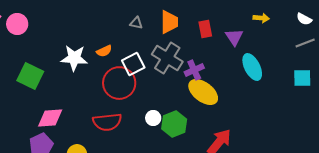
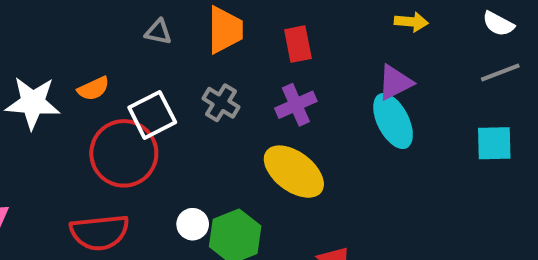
purple triangle: (234, 37) -> (395, 83), moved, turned 36
gray cross: (167, 58) -> (221, 103), size x0.6
purple cross: (194, 70) -> (296, 105), moved

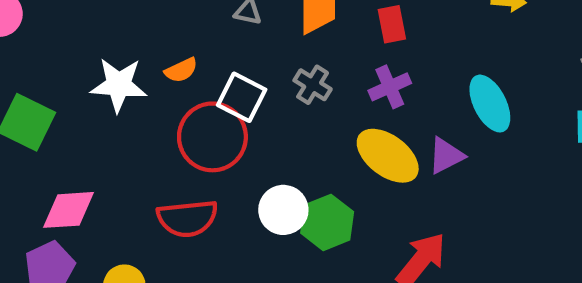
purple triangle: (395, 83) -> (446, 156), moved
white square: (152, 115) -> (242, 97), turned -36
white circle: (193, 224) -> (283, 210), size x1.5

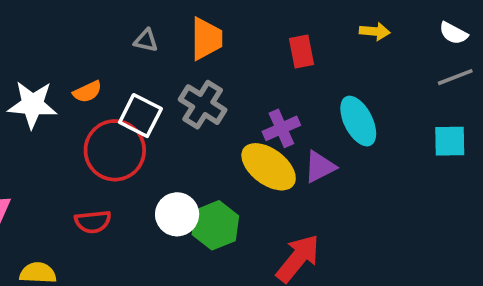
red rectangle: (392, 24) -> (302, 51), moved
gray cross: (313, 85) -> (203, 105), size x1.4
purple cross: (390, 87) -> (281, 128), moved
red semicircle: (187, 218) -> (93, 222), size x0.7

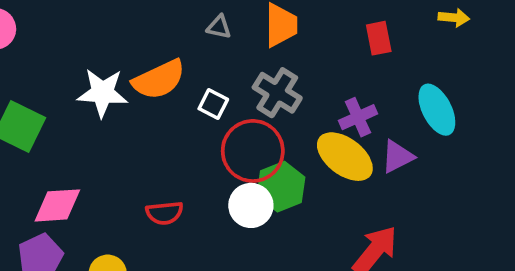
orange semicircle: (87, 92) -> (159, 80), size x1.8
white square: (140, 116) -> (213, 104), size x0.7
red circle: (115, 150) -> (253, 151), moved
green hexagon: (215, 225) -> (281, 187), moved

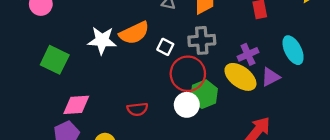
gray cross: (277, 93) -> (202, 40), turned -36

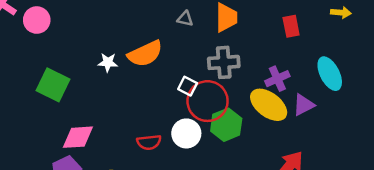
white star: (102, 40) -> (108, 62), size x0.6
white square: (165, 47) -> (188, 86), moved
white circle: (187, 105) -> (186, 133), moved

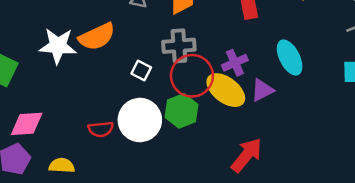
white star: (108, 62) -> (58, 46), size x1.8
red circle: (208, 101) -> (192, 76), moved
white circle: (186, 133) -> (140, 120), size x1.4

